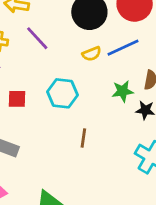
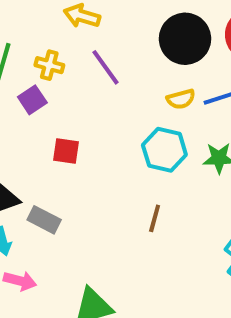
cyan hexagon: (63, 93) -> (164, 150), moved

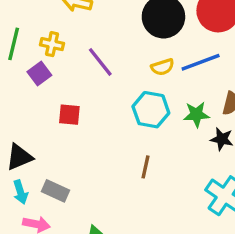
purple line: (106, 67) -> (100, 62), moved
gray rectangle: (44, 220) -> (55, 191), moved

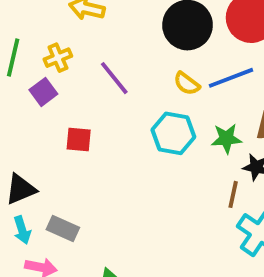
yellow cross: (52, 44) -> (58, 58), turned -35
yellow semicircle: (163, 67) -> (187, 84), turned 55
brown line: (145, 167) -> (233, 194), moved

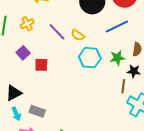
yellow semicircle: (187, 84) -> (78, 35), moved
purple square: (43, 92) -> (23, 53), moved

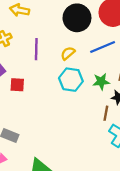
purple line: (57, 32) -> (36, 49), turned 42
yellow semicircle: (78, 35) -> (68, 53), moved, turned 104

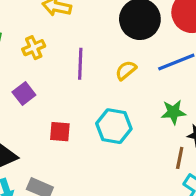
cyan hexagon: (71, 80) -> (114, 126), moved
red square: (17, 85) -> (60, 132), moved

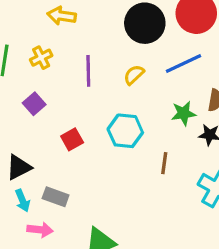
red square: (60, 132) -> (72, 139), turned -30
brown line: (180, 158) -> (164, 163), moved

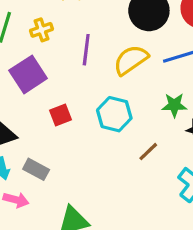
yellow semicircle: (134, 75) -> (131, 60), size x1.6
purple square: (34, 104) -> (28, 74), size x1.6
brown line: (164, 163) -> (148, 152), turned 30

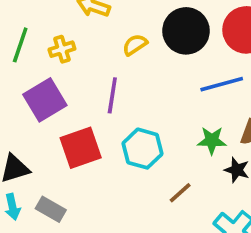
purple line: (86, 50) -> (112, 95), moved
yellow semicircle: (131, 60) -> (135, 45), moved, size x0.6
red square: (60, 115) -> (81, 148), size x1.6

